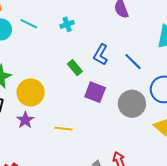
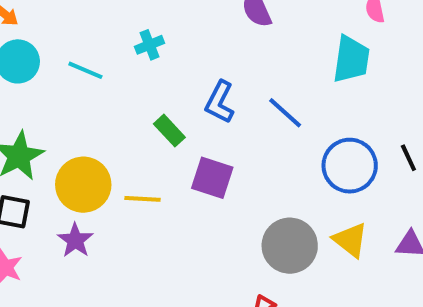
cyan line: (29, 24) -> (85, 70), moved
gray circle: (132, 104) -> (290, 246), moved
yellow line: (63, 129) -> (142, 199), moved

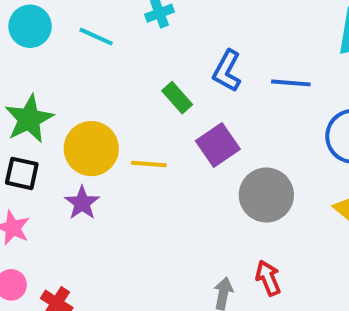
blue line: (285, 113) -> (291, 83), turned -39
purple square: (212, 178) -> (218, 145), turned 36
gray circle: (290, 246) -> (266, 195), moved

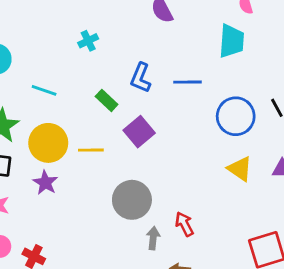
cyan line: (96, 37) -> (44, 90), moved
gray circle: (266, 195) -> (132, 200), moved

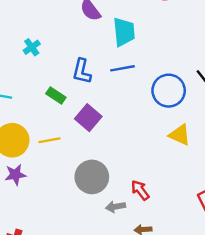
cyan trapezoid: (232, 41) -> (124, 32), moved
purple star: (45, 183) -> (15, 175), turned -30
gray arrow: (153, 238) -> (115, 207), turned -96

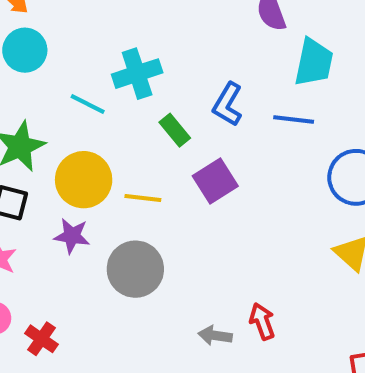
cyan cross: (32, 47) -> (137, 74), moved, size x1.6
gray circle: (92, 177) -> (135, 269), moved

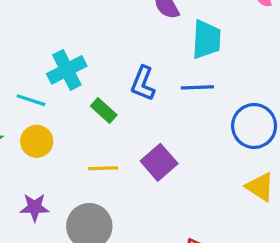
yellow circle: (84, 180) -> (37, 141), moved, size x0.7
purple square: (215, 181) -> (159, 162), moved
yellow line: (143, 198) -> (103, 168), moved

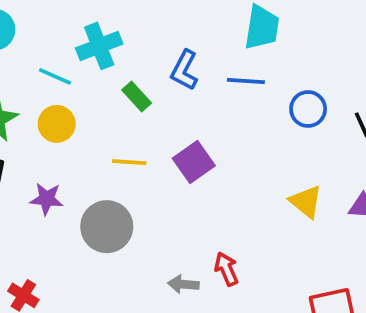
blue circle: (254, 126) -> (308, 109), moved, size x0.7

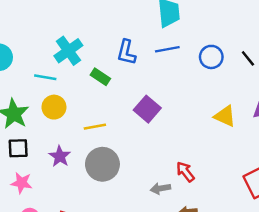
yellow line: (129, 162) -> (95, 127), moved
purple star: (47, 199) -> (60, 156), turned -30

